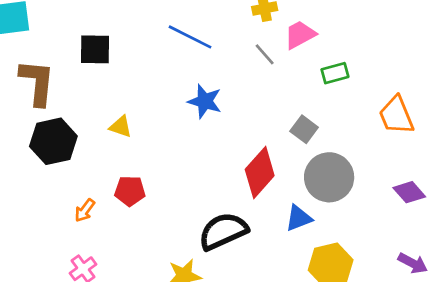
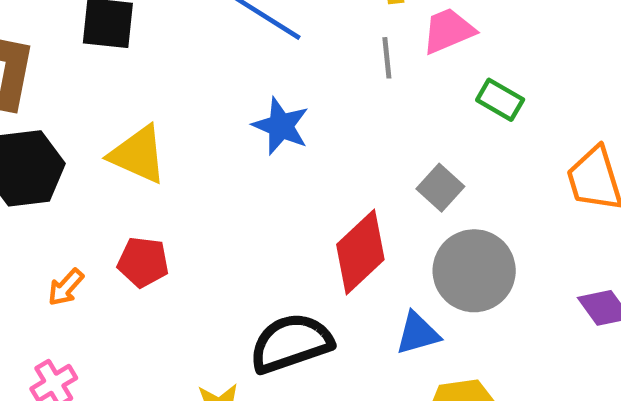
gray line: (265, 54) -> (387, 58), turned 30
green rectangle: (335, 73) -> (500, 100), turned 40
yellow triangle: (121, 127) -> (138, 155), size x1.6

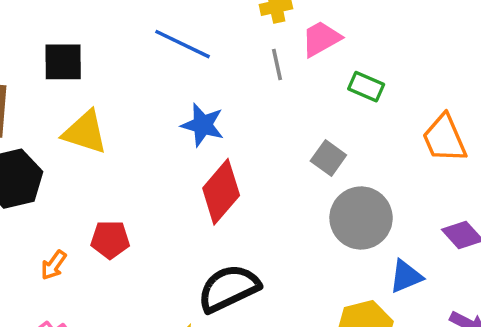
yellow triangle: (138, 155) -> (85, 132), moved
red diamond: (360, 252) -> (221, 192), moved
blue triangle: (418, 333) -> (406, 276), moved

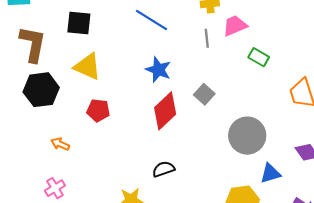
gray square: (328, 158) -> (204, 94), moved
red pentagon: (110, 239) -> (98, 110), moved
orange arrow: (54, 265) -> (60, 144), turned 72
black semicircle: (229, 288) -> (163, 169), size x0.6

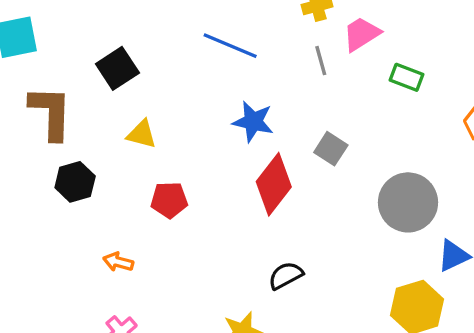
black square: (79, 23) -> (117, 68), turned -30
yellow triangle: (87, 67) -> (142, 134), size x0.7
black hexagon: (41, 90) -> (75, 182), size x0.7

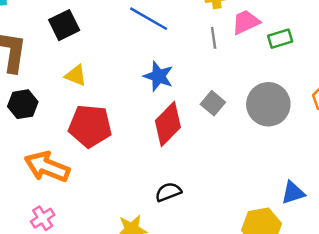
green rectangle: (407, 77) -> (280, 39), moved, turned -45
red pentagon: (169, 200) -> (90, 126), size x1.6
gray circle: (408, 202) -> (268, 104), moved
orange arrow: (118, 262) -> (47, 167), size x2.0

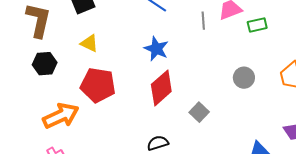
gray square: (213, 103) -> (199, 112), moved
gray circle: (268, 104) -> (244, 78), size x0.6
orange arrow: (47, 167) -> (61, 116), turned 129

